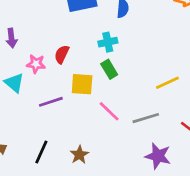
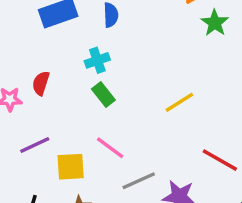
yellow square: (82, 84) -> (71, 167), moved
gray line: (146, 118) -> (139, 181), moved

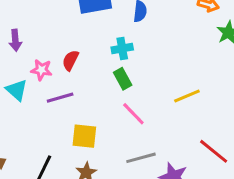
purple line: (35, 145) -> (60, 98), moved
pink line: (110, 148) -> (133, 114), moved

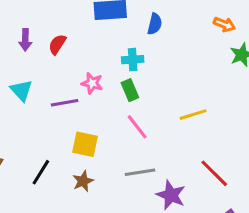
red semicircle: (70, 60) -> (57, 44), moved
pink star: (41, 70) -> (92, 83), moved

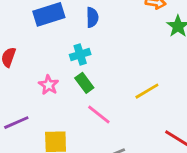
pink star: (92, 83) -> (49, 85), turned 30
purple line: (65, 103) -> (16, 123), moved

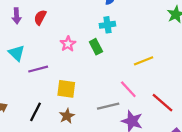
cyan cross: (80, 55) -> (107, 25), moved
pink line: (99, 114) -> (128, 89), moved

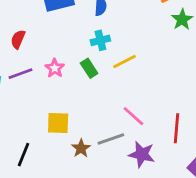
yellow line: (144, 61) -> (125, 61), moved
purple line: (38, 69) -> (21, 74), moved
red line: (162, 103) -> (176, 128), turned 60
brown star: (67, 116) -> (81, 148), moved

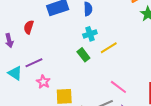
red semicircle: (18, 39) -> (29, 27), moved
pink star: (55, 68) -> (43, 82), moved

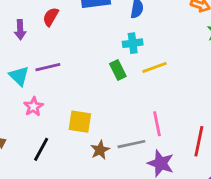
pink star: (43, 82) -> (33, 107), moved
pink line: (118, 87) -> (157, 124), turned 30

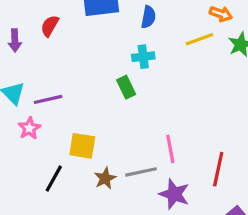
purple line: (48, 67) -> (48, 99), moved
yellow line: (155, 67) -> (199, 39), moved
black line: (41, 149) -> (54, 179), moved

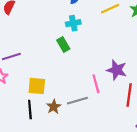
black line: (54, 179) -> (30, 110), moved, turned -30
purple star: (174, 194) -> (117, 70), moved

